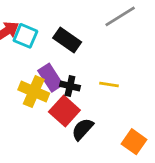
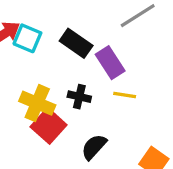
purple rectangle: (50, 78) -> (110, 63), moved
red square: (64, 111) -> (49, 126), moved

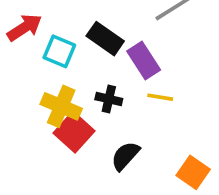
cyan square: (27, 38) -> (59, 51), moved

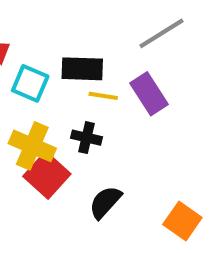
black rectangle: (105, 39) -> (82, 69), turned -33
purple rectangle: (144, 61) -> (149, 94), moved
yellow line: (160, 97) -> (103, 96), moved

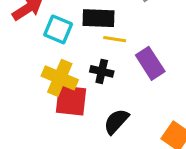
purple rectangle: (149, 94) -> (150, 63), moved
red square: (47, 175) -> (71, 100), turned -36

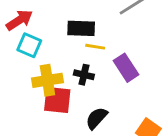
cyan square: (58, 29) -> (29, 45), moved
yellow cross: (60, 78) -> (47, 80), turned -32

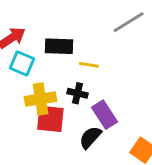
black rectangle: (81, 28) -> (59, 46), moved
purple rectangle: (126, 68) -> (105, 115), moved

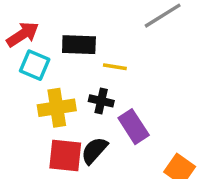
red square: (50, 119) -> (65, 156), moved
black semicircle: (90, 137) -> (94, 150), moved

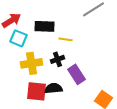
black cross: (101, 101) -> (58, 59), turned -32
black semicircle: (94, 150) -> (54, 88), turned 42

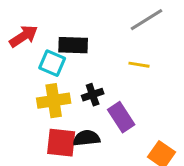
cyan square: (18, 38) -> (52, 63), moved
yellow line: (66, 39) -> (139, 65), moved

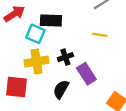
black semicircle: (87, 138) -> (61, 89), turned -54
red square: (61, 143) -> (17, 87), moved

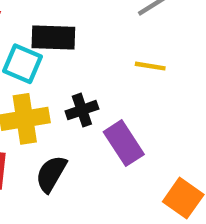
black semicircle: (61, 89) -> (51, 174), moved

